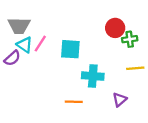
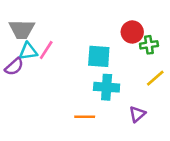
cyan triangle: (25, 45) -> (28, 51), turned -42
cyan square: (70, 49) -> (99, 56), moved
yellow line: (135, 68) -> (155, 78), turned -36

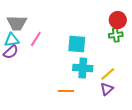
red circle: (132, 32) -> (118, 20), moved
cyan triangle: (28, 51) -> (12, 40), moved
yellow line: (155, 78) -> (108, 74), moved

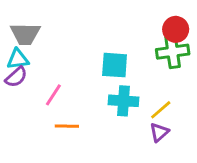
green cross: (116, 35) -> (173, 52), size x1.5
pink line: (36, 39) -> (53, 95), moved
orange line: (66, 91) -> (67, 126), moved

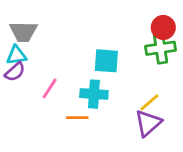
cyan cross: (123, 101) -> (94, 94), moved
orange line: (67, 126) -> (77, 118), moved
purple triangle: (159, 132) -> (148, 123), size x1.5

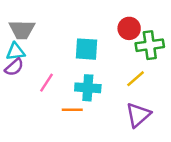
red circle: (163, 27) -> (129, 28), moved
cyan square: (106, 61) -> (87, 49), moved
yellow line: (149, 102) -> (136, 79), moved

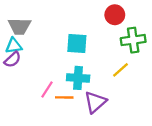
red circle: (129, 28) -> (115, 15), moved
pink line: (46, 83) -> (47, 89), moved
purple triangle: (138, 115) -> (95, 102), moved

